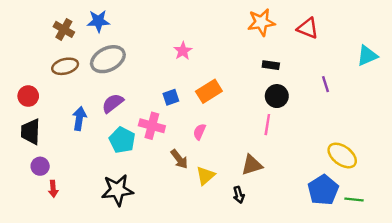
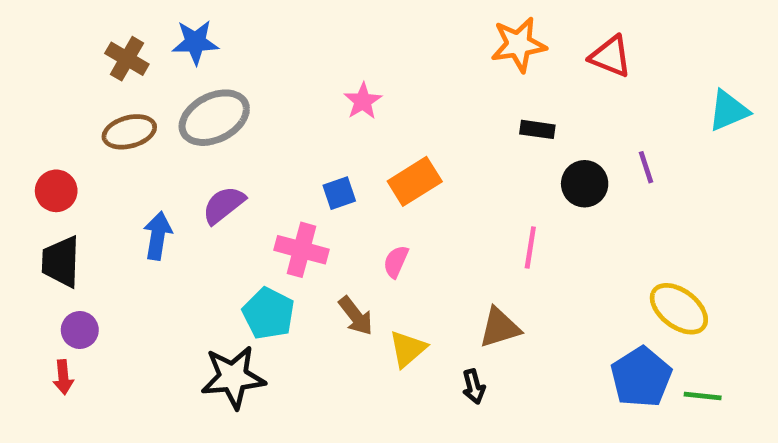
black circle: (277, 96) -> (585, 184), moved
cyan pentagon: (122, 140) -> (268, 313), moved
red arrow: (53, 189) -> (63, 377), moved

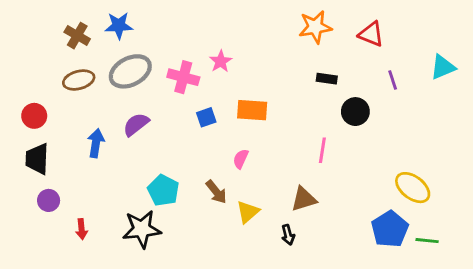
purple line: (646, 167) -> (393, 80), moved
orange rectangle: (415, 181) -> (252, 110), turned 36
pink cross: (302, 250) -> (183, 77), moved
red arrow: (63, 377) -> (82, 229), moved

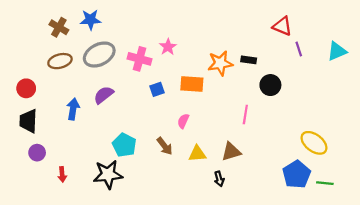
orange star: (315, 27) -> (220, 63), moved
purple line: (393, 80) -> (299, 49), moved
yellow triangle: (248, 212) -> (197, 154), moved, turned 36

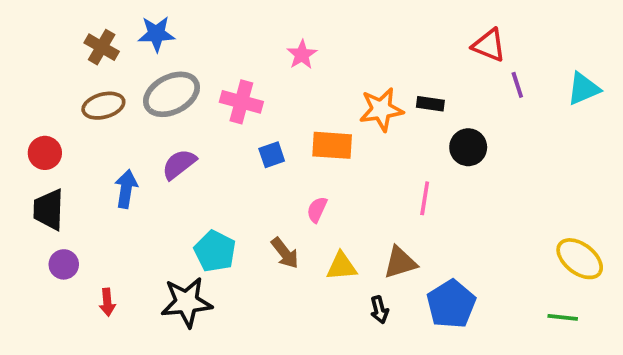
pink star: (168, 47) -> (302, 55), moved
yellow ellipse: (314, 143) -> (580, 259), moved
blue pentagon: (297, 174) -> (451, 304), moved

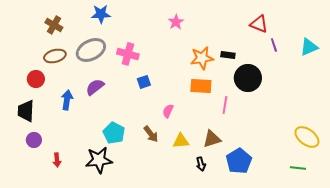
blue star: (156, 34) -> (101, 14), moved
pink star: (302, 55) -> (176, 22), moved
orange rectangle: (332, 145) -> (201, 86), moved
black circle: (468, 147) -> (248, 78), size x1.4
red circle: (45, 153) -> (36, 79), moved

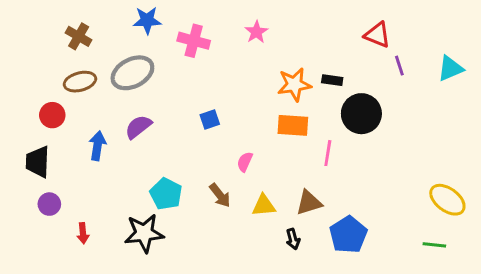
pink cross: (128, 54) -> (194, 41), moved

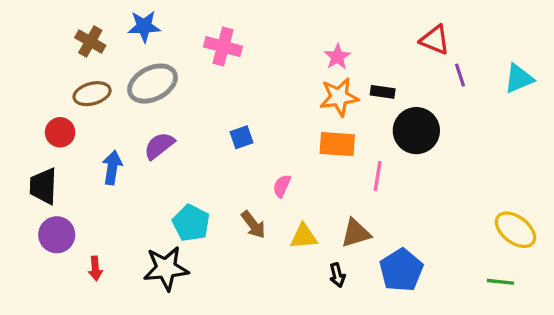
blue star: (147, 20) -> (144, 26), moved
pink star: (256, 32) -> (337, 57), moved
purple circle: (49, 204) -> (57, 235), size x1.4

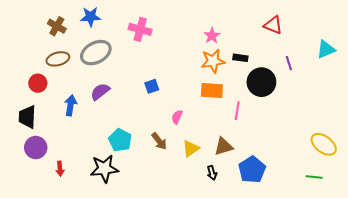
purple line: (460, 75) -> (289, 63), moved
yellow triangle: (304, 236) -> (191, 149), turned -30

